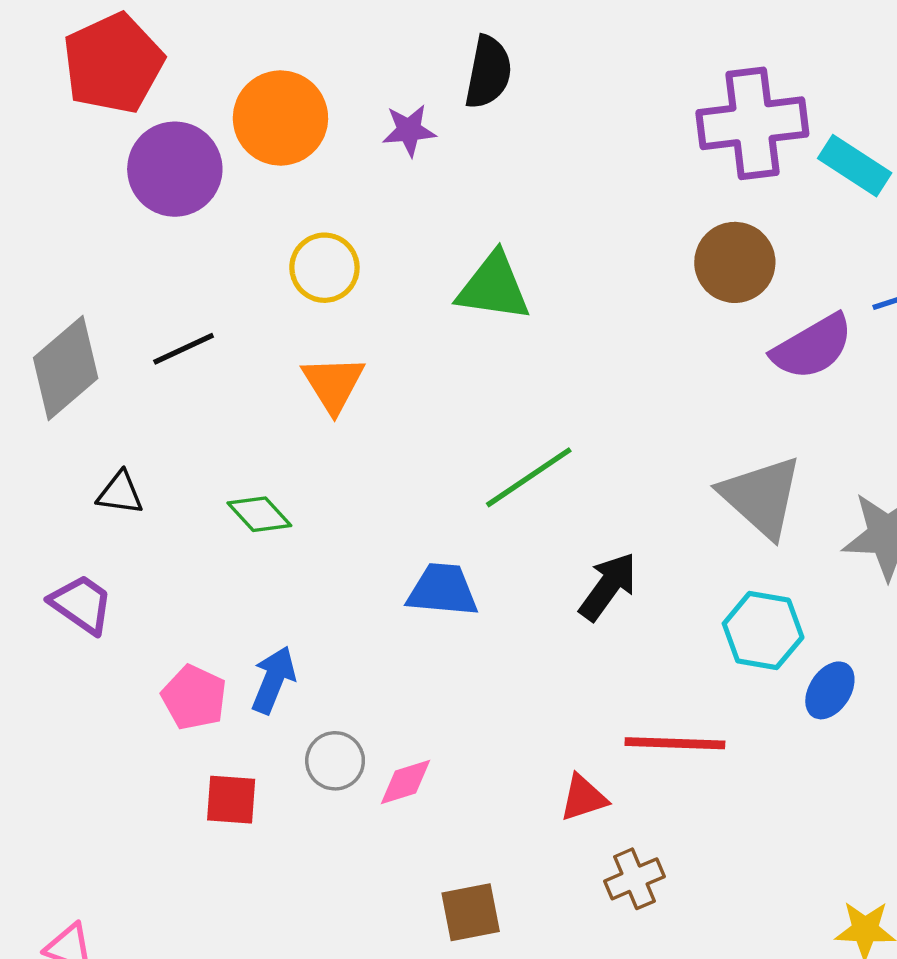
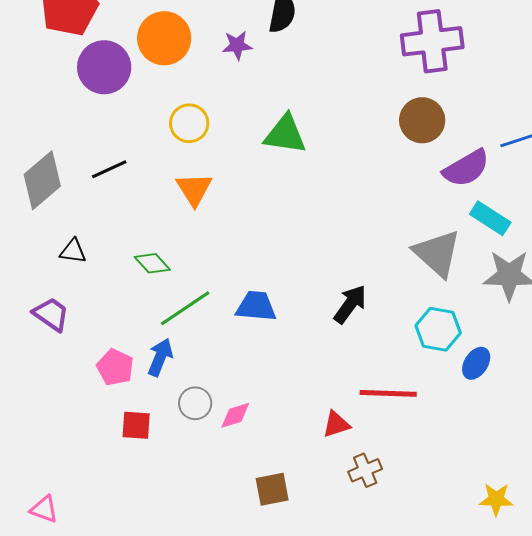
cyan rectangle: (855, 166) -> (490, 218), moved
green line: (529, 477) -> (185, 308), moved

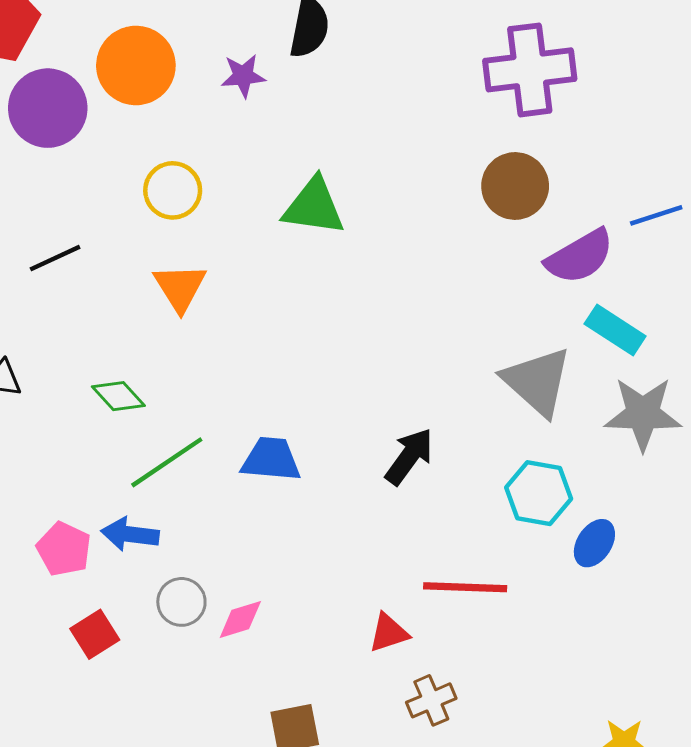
blue arrow: (160, 357) -> (130, 534), turned -105
red square: (136, 425) -> (95, 634), turned -36

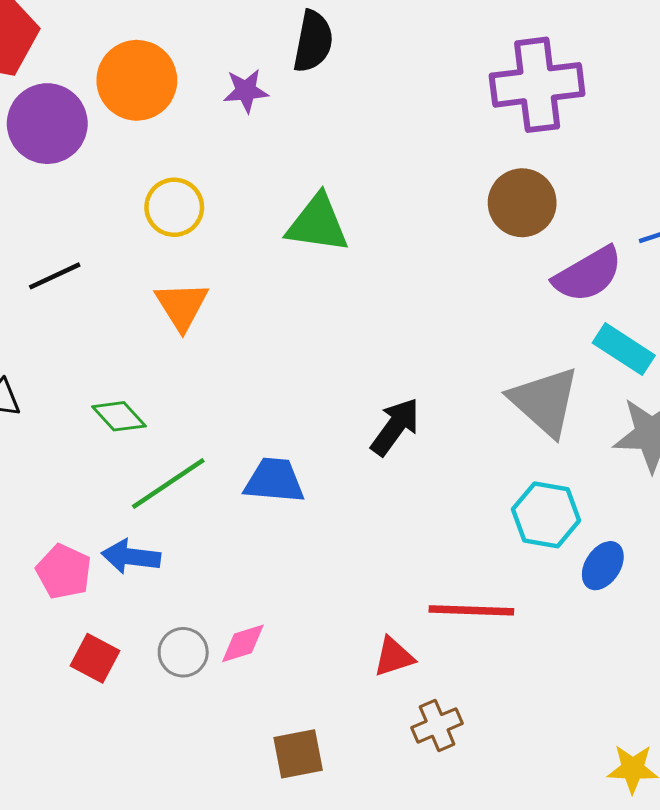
black arrow: (409, 456) -> (395, 427), moved
gray circle: (181, 602) -> (183, 652), moved
red square: (95, 634) -> (95, 658), turned -30

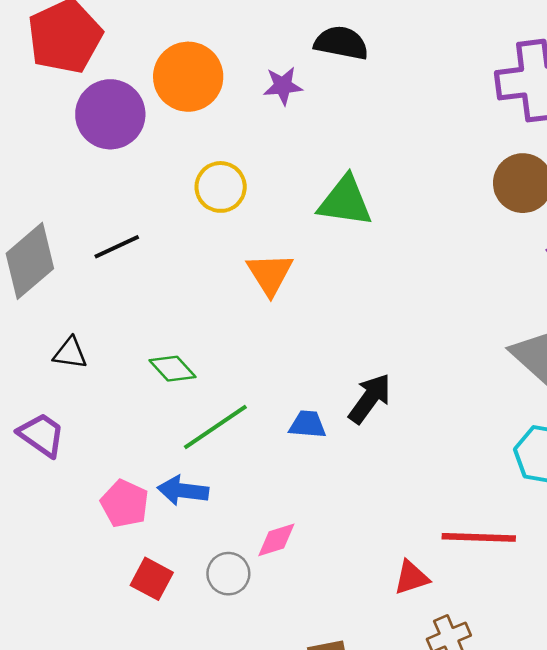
black semicircle: (313, 41) -> (341, 43), turned -90
orange triangle: (182, 306) -> (270, 274), moved
black arrow: (395, 427) -> (370, 398), moved
blue trapezoid: (274, 481) -> (308, 424), size x0.7
pink diamond: (243, 643) -> (276, 540), moved

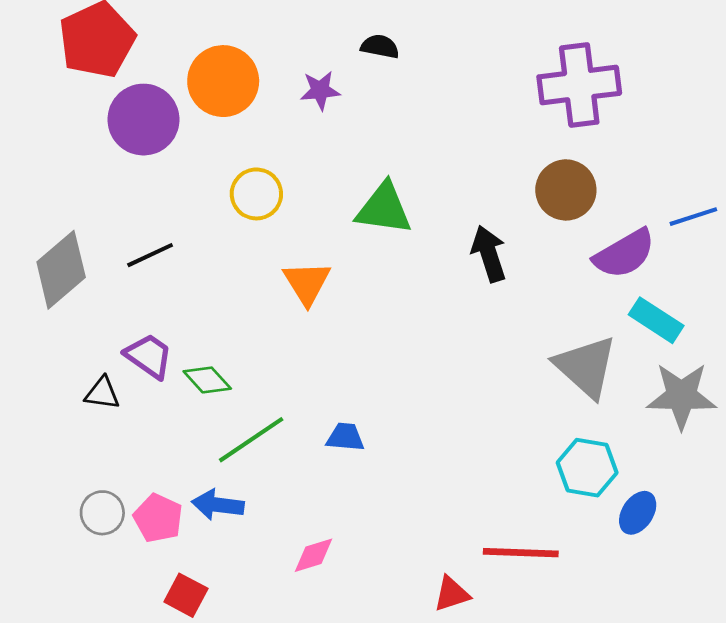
black semicircle: (341, 43) -> (380, 47), size x0.7
black triangle: (70, 353) -> (102, 393), moved
black arrow: (370, 398) -> (489, 254), moved, turned -54
purple trapezoid: (42, 435) -> (149, 356), moved
gray circle: (228, 574) -> (102, 513), moved

